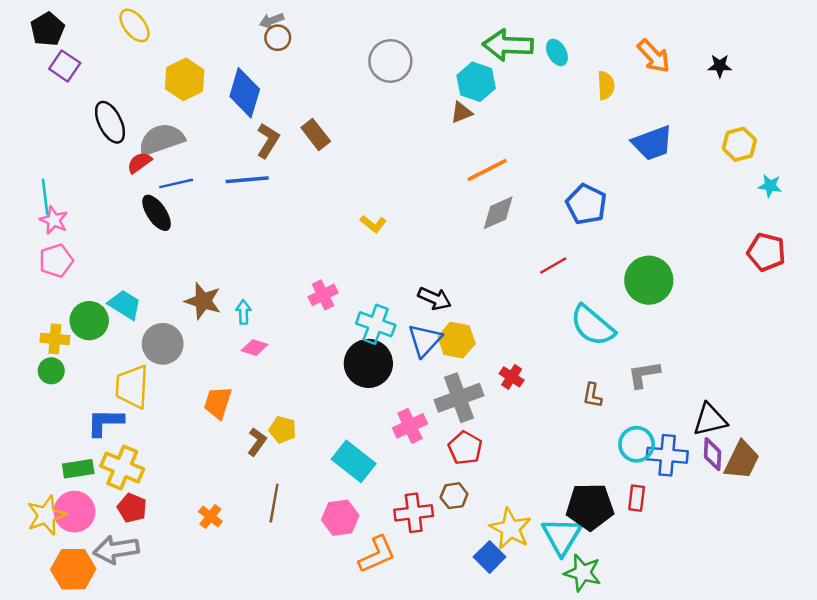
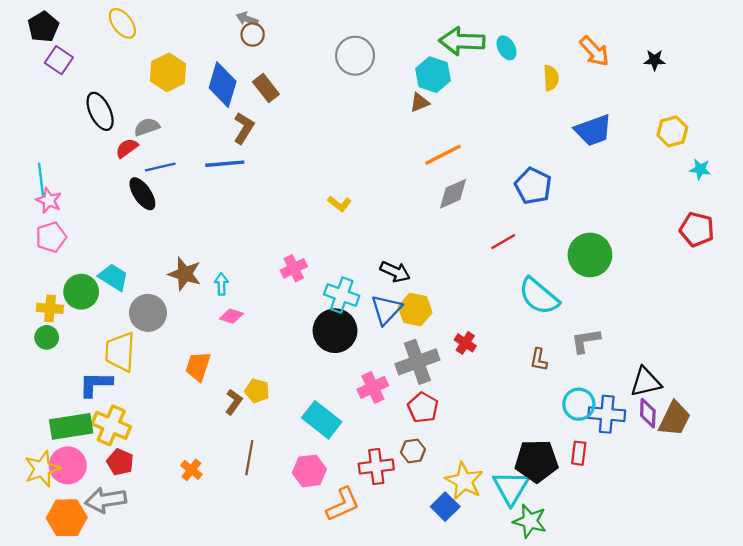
gray arrow: (272, 21) -> (247, 19), turned 40
brown rectangle: (316, 134) -> (266, 88), moved
gray semicircle: (161, 139) -> (147, 127), size x0.6
green rectangle: (78, 469) -> (71, 426), size x1.5

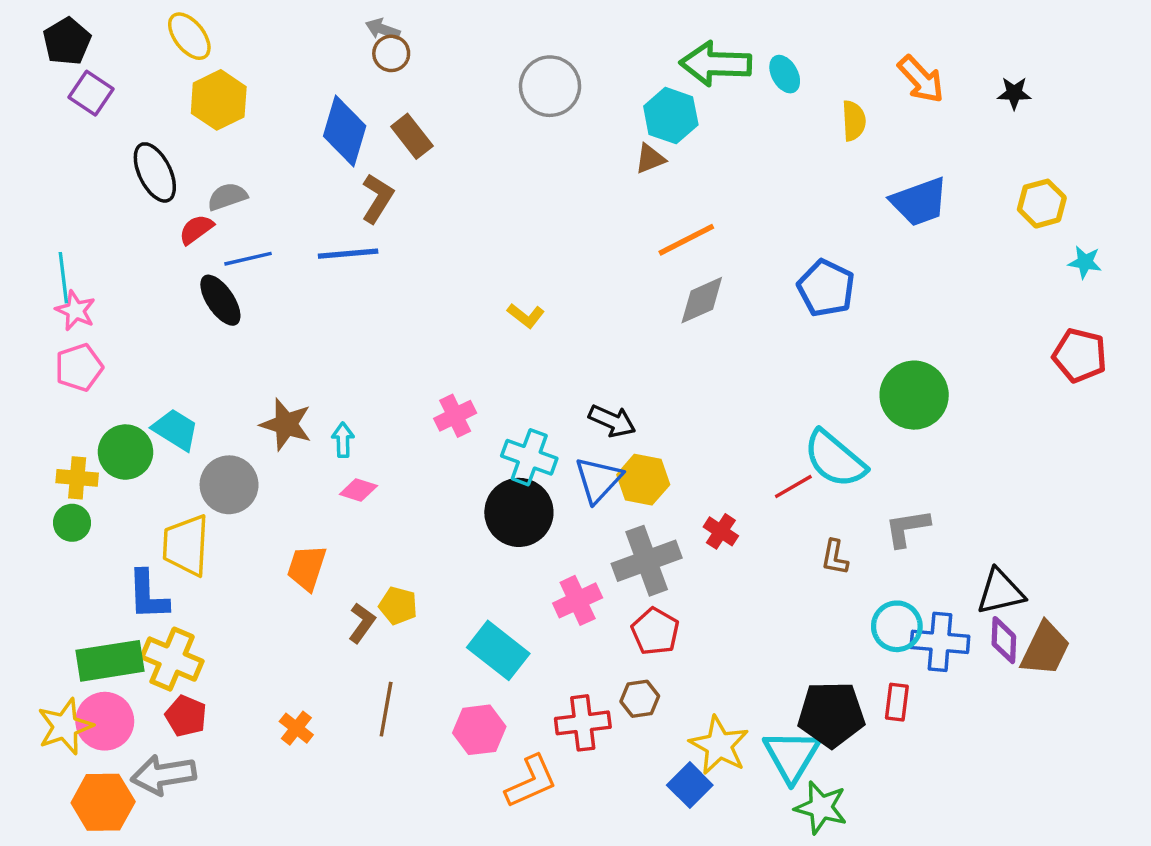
yellow hexagon: (168, 72) -> (219, 100), moved
red line: (503, 242) -> (793, 487), moved
blue L-shape: (96, 384) -> (148, 595), turned -93

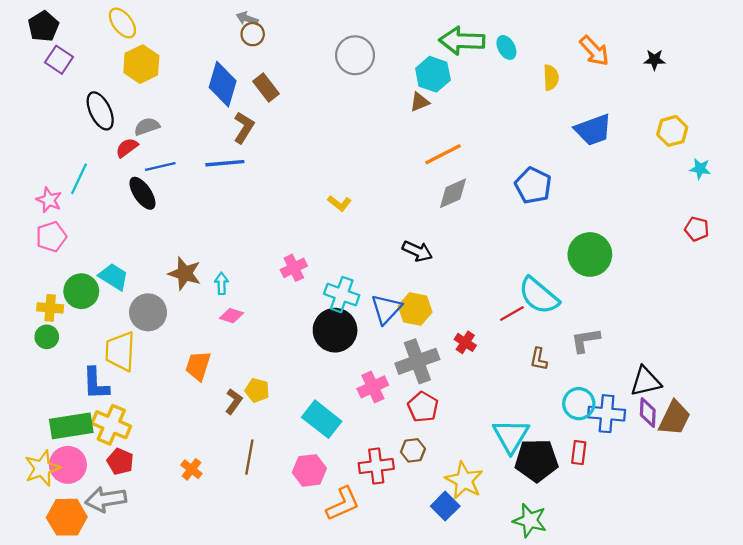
cyan line: (63, 278) -> (79, 179), moved, turned 32
red pentagon: (1080, 355) -> (697, 229), size x0.7
black arrow: (612, 421) -> (417, 251), moved
cyan triangle: (792, 756) -> (511, 436), moved

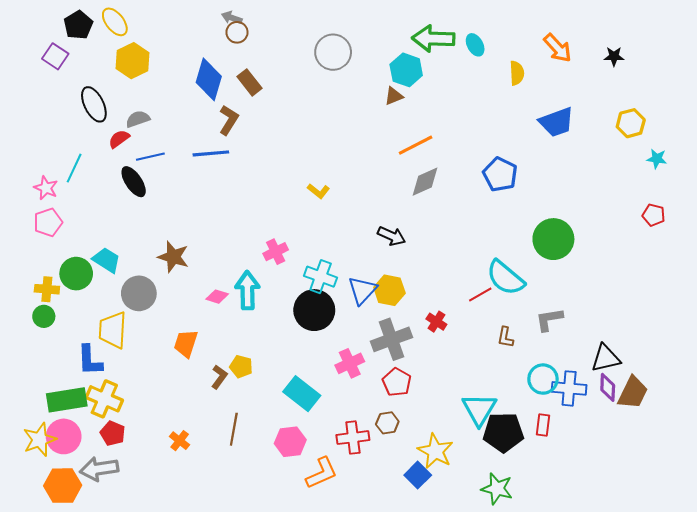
black pentagon: (43, 26) -> (78, 25), moved
cyan arrow: (221, 283) -> (247, 290), moved, size x1.8

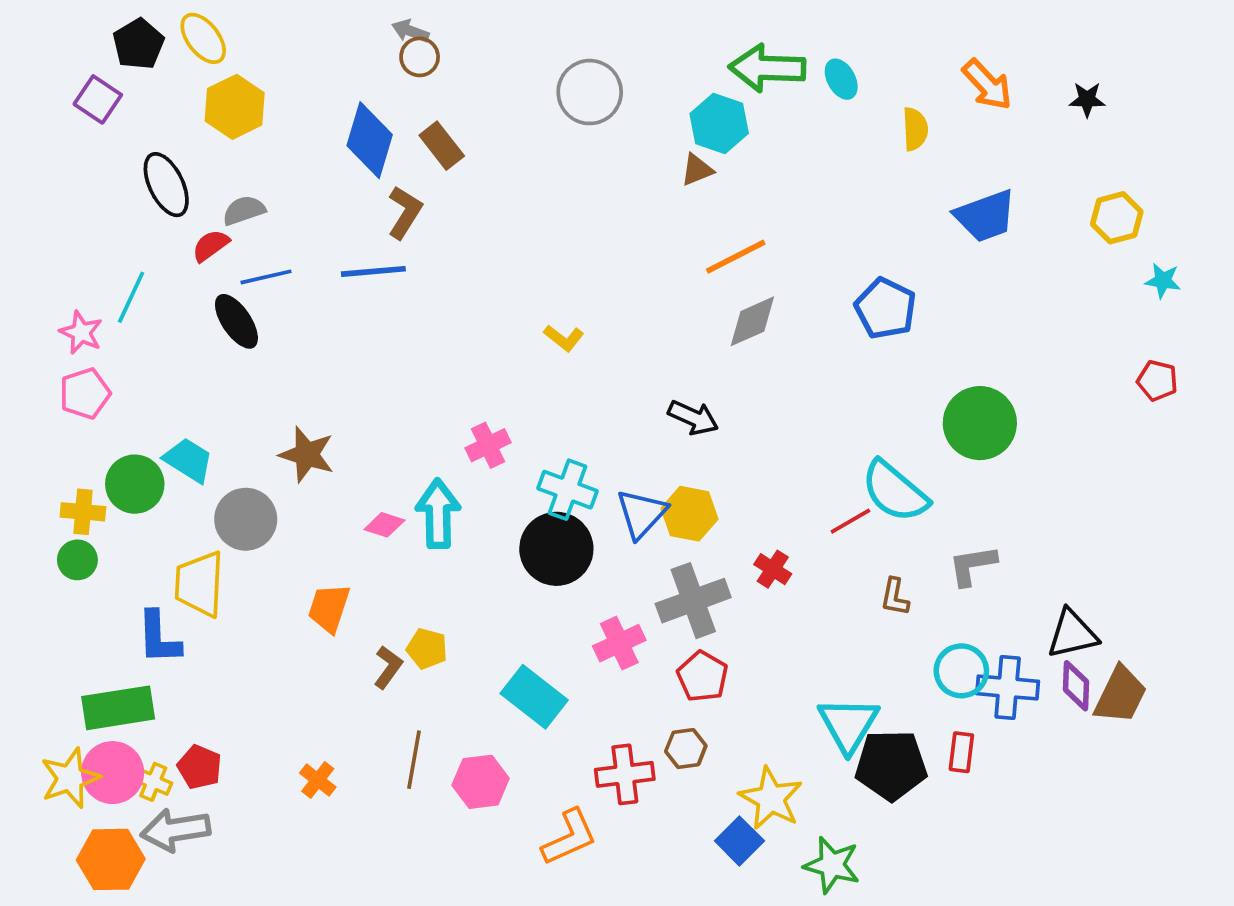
yellow cross: (104, 399) -> (153, 782), moved, size x0.6
pink hexagon: (290, 442) -> (481, 782), moved
green star: (497, 489) -> (832, 865), moved

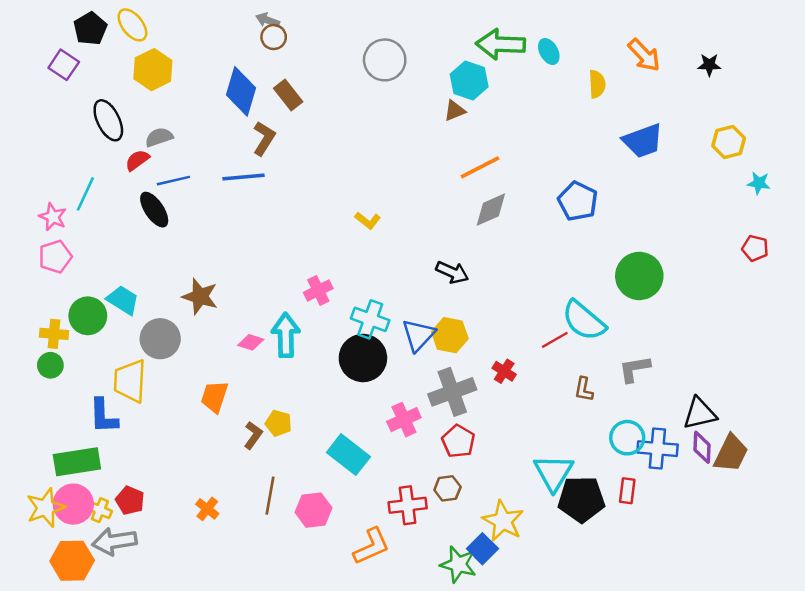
green star: (832, 865) -> (458, 564), moved

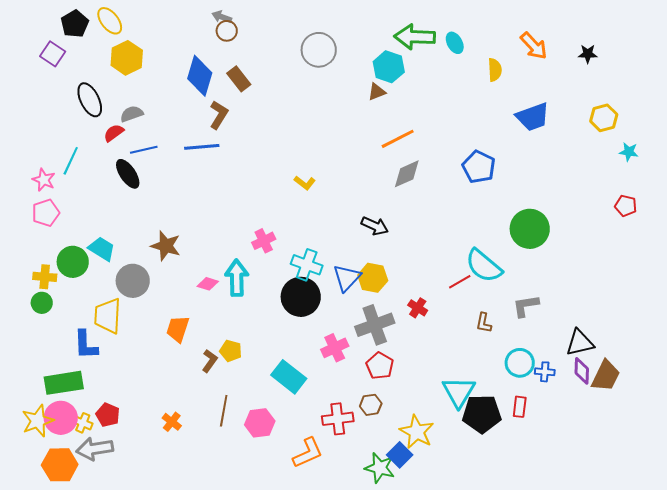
blue cross: (657, 449) -> (545, 372), size x0.6

